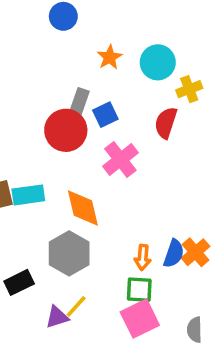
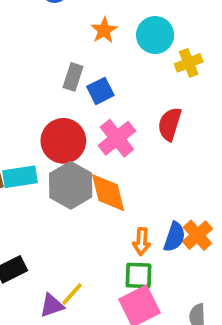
red semicircle: (166, 123) -> (170, 124), moved
red circle: (66, 130) -> (63, 141), moved
orange diamond: (83, 208) -> (108, 193), moved
gray hexagon: (69, 253) -> (71, 185), moved

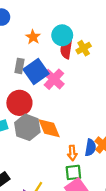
blue square: (100, 91) -> (36, 71), size x1.6
red semicircle: (170, 124) -> (66, 49), moved
pink cross: (117, 138) -> (54, 79), moved

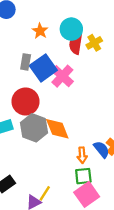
blue semicircle: (90, 148) -> (102, 149), turned -49

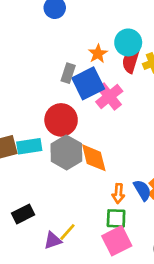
orange star: (40, 31) -> (98, 54), moved

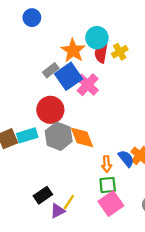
orange star: (98, 54) -> (73, 50), size x1.5
gray rectangle: (68, 73) -> (51, 70), turned 42
black rectangle: (23, 214) -> (43, 195), moved

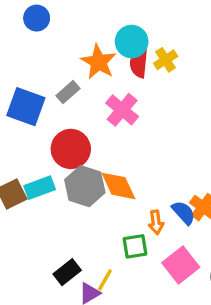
blue square: (69, 76) -> (26, 107), moved, turned -32
green square: (108, 185) -> (135, 246), moved
pink square: (111, 204) -> (181, 265), moved

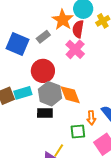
red semicircle: (139, 63) -> (78, 29), moved
black rectangle: (67, 272) -> (45, 113), moved, turned 35

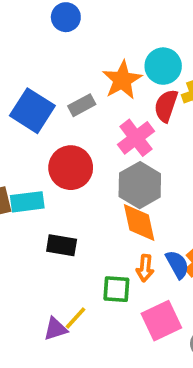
red semicircle: (78, 29) -> (166, 106), moved
gray hexagon: (50, 94) -> (140, 185), moved
orange diamond: (70, 95) -> (139, 222), moved

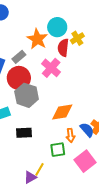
red circle: (71, 168) -> (19, 78), moved
gray hexagon: (140, 185) -> (27, 95), moved
orange diamond: (139, 222) -> (62, 112), turned -75

